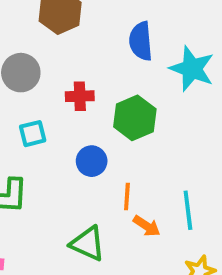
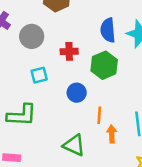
blue semicircle: (141, 41) -> (108, 30), moved
orange arrow: (147, 226) -> (112, 134), turned -126

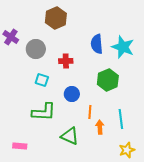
green hexagon: (104, 65) -> (108, 80), moved
cyan square: (39, 75) -> (42, 80), turned 32
green L-shape: (22, 115) -> (44, 112), moved

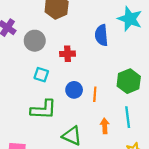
cyan star: (123, 47) -> (130, 19), moved
green hexagon: (108, 80) -> (129, 81), moved
orange line: (90, 112) -> (95, 94), moved

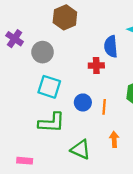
red cross: (68, 54) -> (96, 66), moved
cyan square: (41, 75) -> (49, 87), size x1.5

